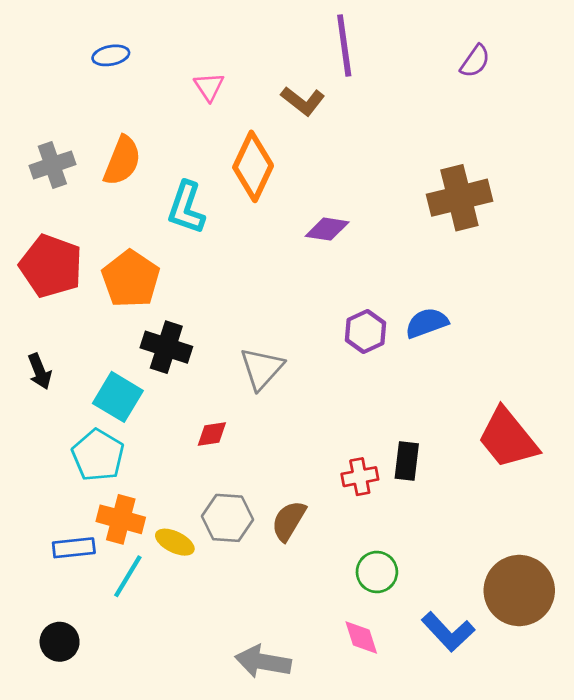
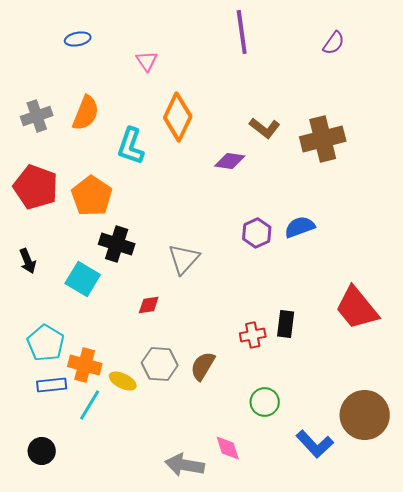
brown L-shape: (303, 101) -> (265, 128), moved
cyan pentagon: (98, 455) -> (46, 343), moved
pink diamond: (361, 637) -> (228, 448), moved

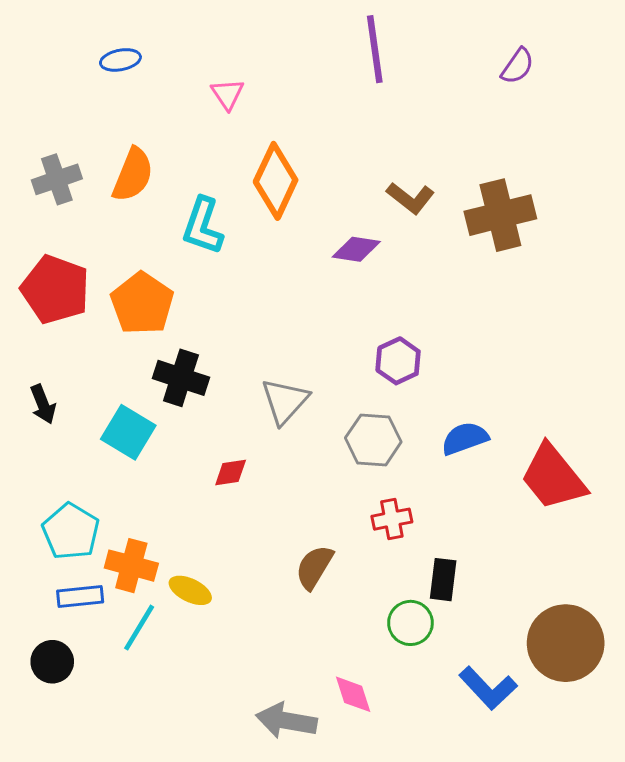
blue semicircle: (300, 227) -> (465, 438), moved
black rectangle: (286, 324) -> (443, 580), moved
gray hexagon: (160, 364) -> (373, 440), moved
black circle: (42, 451) -> (52, 662), moved

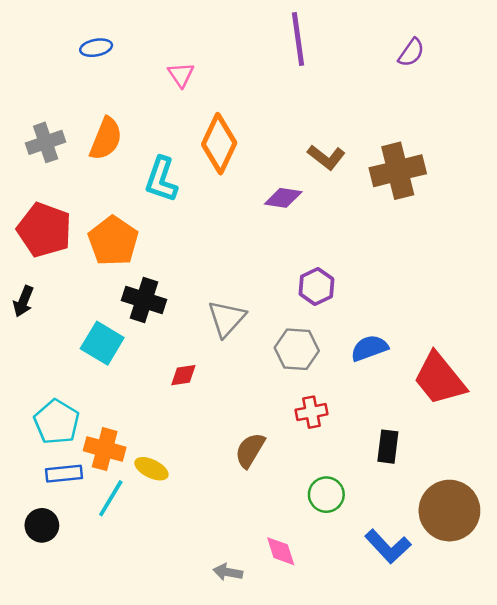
black arrow: (43, 404) -> (23, 301), moved, turned 44
black rectangle: (443, 580) -> (388, 447), moved
gray arrow: (286, 721) -> (228, 572), size x0.6

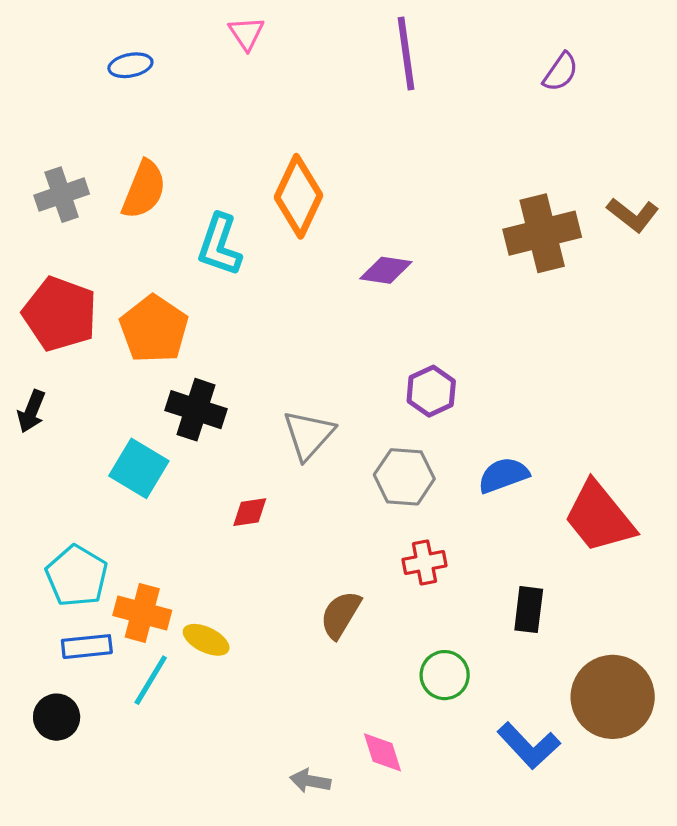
pink triangle: (181, 75) -> (246, 33), moved
brown L-shape: (326, 157) -> (633, 215), moved

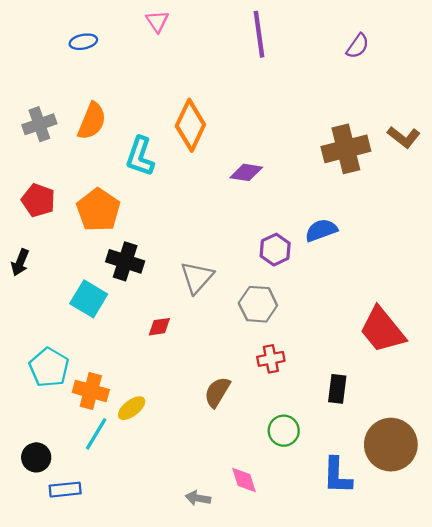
red pentagon: (60, 314) -> (38, 200), size x0.7
blue semicircle: (503, 475) -> (321, 230), moved
yellow ellipse: (206, 640) -> (132, 408), turned -64
blue rectangle: (87, 647) -> (65, 490), moved
blue L-shape: (529, 746) -> (337, 476), turned 45

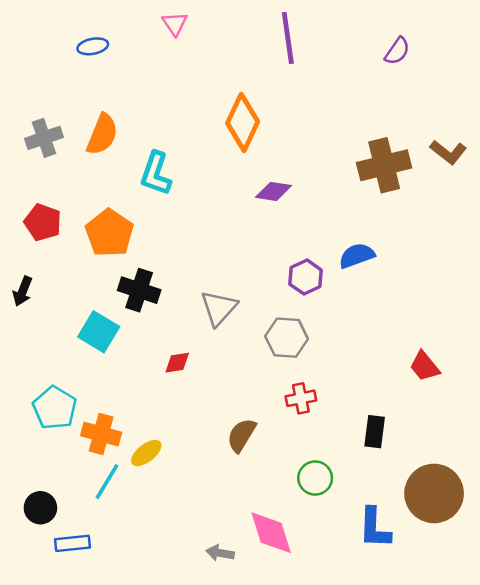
orange diamond: (190, 125) -> (243, 122), moved
red trapezoid: (382, 330) -> (425, 366), size x0.6
pink diamond: (244, 480) -> (271, 533), size x1.5

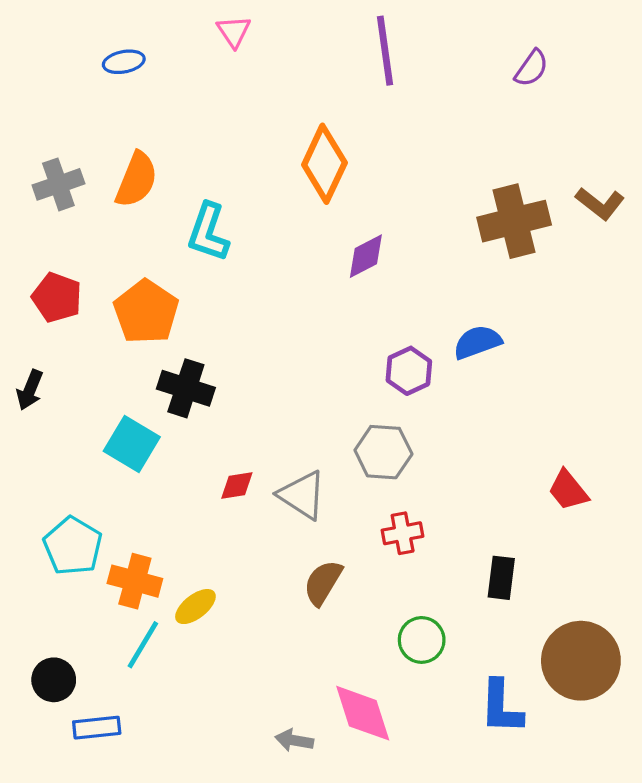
purple diamond: (274, 191) -> (366, 256), turned -36
gray triangle: (219, 308) -> (302, 495), moved, turned -39

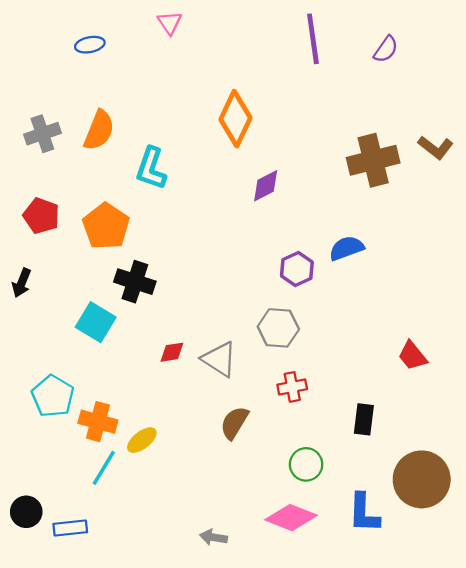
purple line: (385, 51) -> (313, 39), moved
black circle: (54, 680) -> (26, 512), moved
pink diamond: (363, 713) -> (291, 518), moved, turned -51

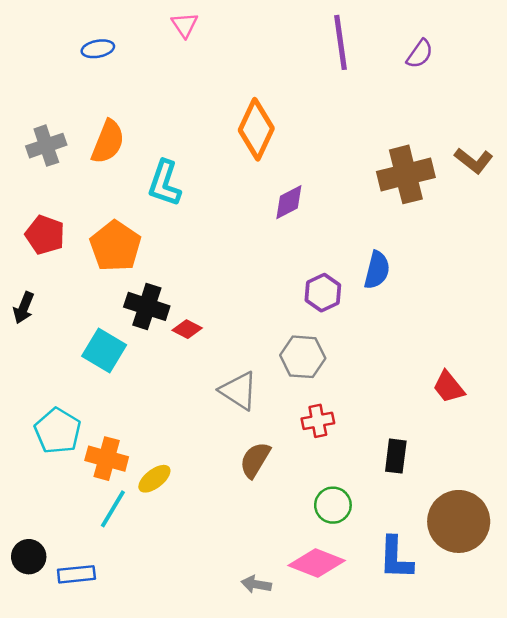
blue semicircle: (347, 248) -> (377, 270), turned 124
red diamond: (172, 352) -> (187, 329), moved, turned 36
gray arrow: (214, 537) -> (256, 584), moved

